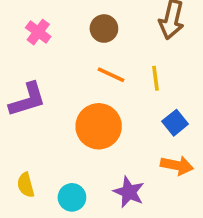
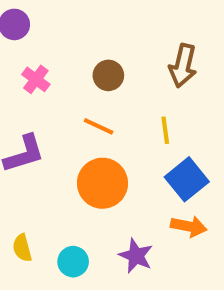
orange line: (111, 75) -> (99, 126), moved
blue square: (175, 123) -> (187, 179), size x1.5

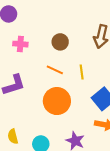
pink cross: (36, 79) -> (20, 44), turned -32
yellow line: (165, 130) -> (82, 72), moved

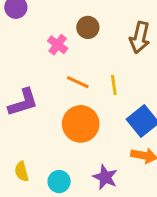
brown circle: (60, 42) -> (88, 27), moved
pink cross: (20, 44) -> (58, 45), moved, turned 32

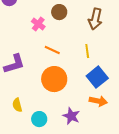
yellow line: (114, 85) -> (87, 51), moved
yellow semicircle: (22, 171) -> (17, 105), moved

